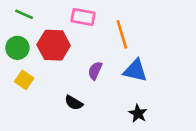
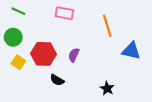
orange line: (122, 34) -> (107, 26), moved
red hexagon: (54, 45) -> (43, 54), moved
blue triangle: (135, 71) -> (131, 51), moved

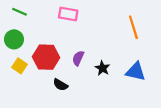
orange line: (107, 26) -> (133, 27), moved
blue triangle: (131, 51) -> (136, 71), moved
black star: (107, 88) -> (102, 68), moved

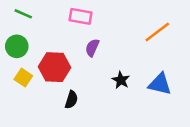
orange line: (133, 27) -> (157, 32), turned 70
purple semicircle: (78, 58) -> (92, 48), moved
black semicircle: (60, 85) -> (71, 100), turned -104

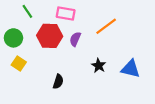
green line: (23, 14) -> (27, 11), moved, turned 32
orange line: (157, 32) -> (106, 26), moved
red hexagon: (54, 67) -> (50, 36), moved

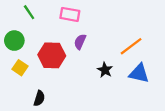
orange line: (106, 26) -> (131, 46), moved
red hexagon: (50, 36) -> (52, 55), moved
black semicircle: (58, 82) -> (39, 98), moved

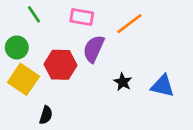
purple semicircle: (80, 42) -> (94, 49), size x1.5
orange line: (131, 46) -> (129, 24), moved
yellow square: (20, 68) -> (23, 79), size x1.6

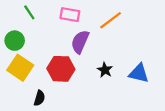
red hexagon: (61, 65) -> (61, 69), moved

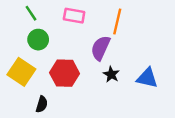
orange line: (111, 20) -> (117, 22), turned -40
green circle: (15, 41) -> (38, 40), moved
purple semicircle: (80, 42) -> (100, 48), moved

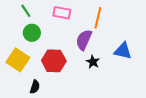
blue triangle: (147, 78) -> (123, 51), moved

